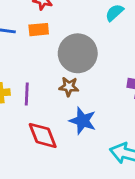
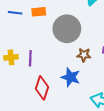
brown star: (69, 87) -> (84, 55), moved
red diamond: (43, 135) -> (42, 88), turned 40

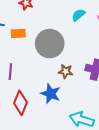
orange rectangle: (39, 12) -> (18, 33), moved

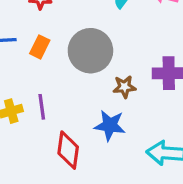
orange rectangle: (18, 33) -> (40, 47), turned -48

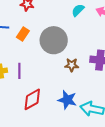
blue star: (110, 125) -> (67, 100), moved
red diamond: (68, 150) -> (32, 99), turned 45

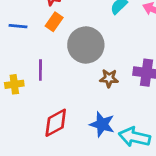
orange rectangle: (23, 34) -> (54, 22), moved
purple line: (19, 71) -> (40, 70), moved

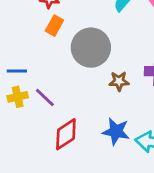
blue line: (18, 26) -> (17, 71), moved
purple line: (40, 70) -> (45, 97), moved, turned -42

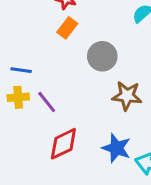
gray circle: (91, 48) -> (102, 56), size x0.7
brown star: (119, 81) -> (127, 96), size x1.4

